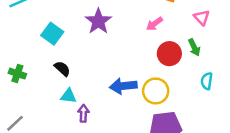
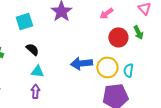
cyan square: (52, 34) -> (24, 21), turned 36
cyan semicircle: (207, 81) -> (128, 70), moved
purple arrow: (83, 113) -> (35, 91), moved

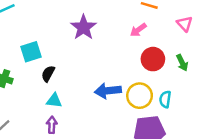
cyan square: (24, 21) -> (31, 52), moved
green arrow: (138, 32) -> (182, 63), moved
black semicircle: (32, 49) -> (48, 74), turned -104

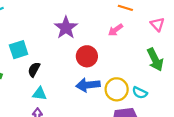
red circle: (153, 59) -> (87, 56), moved
green arrow: (182, 63) -> (155, 60), size x1.5
cyan semicircle: (165, 99) -> (140, 93), turned -72

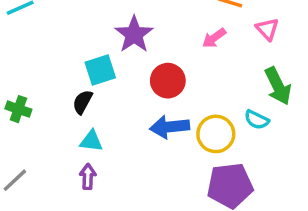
pink triangle: (157, 24) -> (267, 29), moved
cyan square: (19, 50) -> (100, 70), moved
cyan semicircle: (140, 93) -> (257, 120), moved

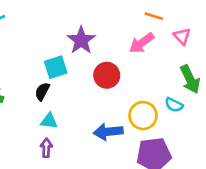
pink arrow: (214, 38) -> (142, 43), size x1.4
blue arrow: (170, 127) -> (108, 132), moved

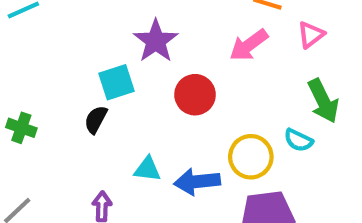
pink triangle: (182, 36) -> (311, 35), turned 36
cyan triangle: (49, 121) -> (147, 169), moved

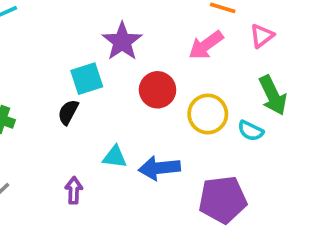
yellow circle: (251, 157) -> (208, 114), moved

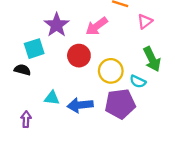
pink arrow: (206, 45) -> (97, 26), moved
black semicircle: (68, 112) -> (22, 70), turned 77
purple pentagon: (223, 200) -> (120, 104), moved

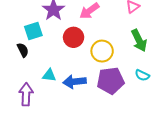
black semicircle: (22, 70) -> (23, 50), turned 48
cyan semicircle: (138, 81) -> (142, 75), moved
purple arrow: (26, 119) -> (26, 94), size x1.5

